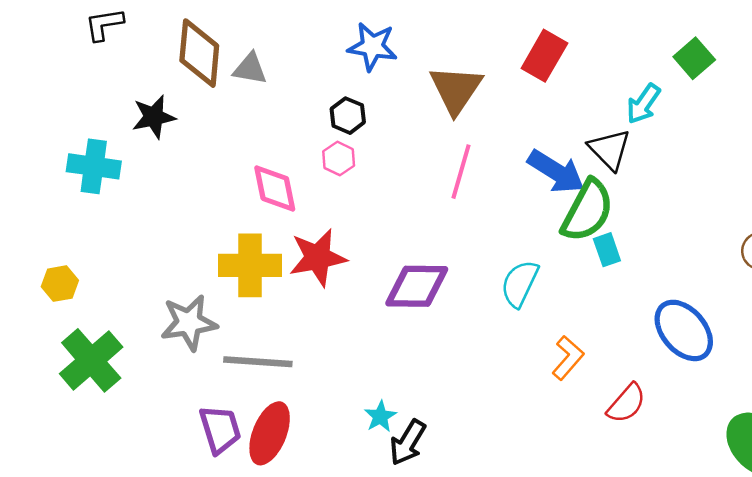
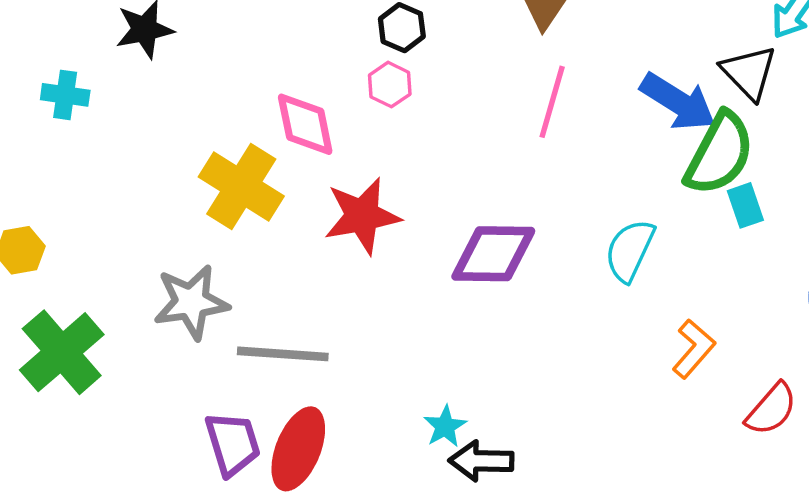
cyan cross: (94, 166) -> (65, 95), size x0.7
yellow cross: (250, 265) -> (241, 186), moved, turned 32
black arrow: (408, 442) -> (481, 461), turned 60

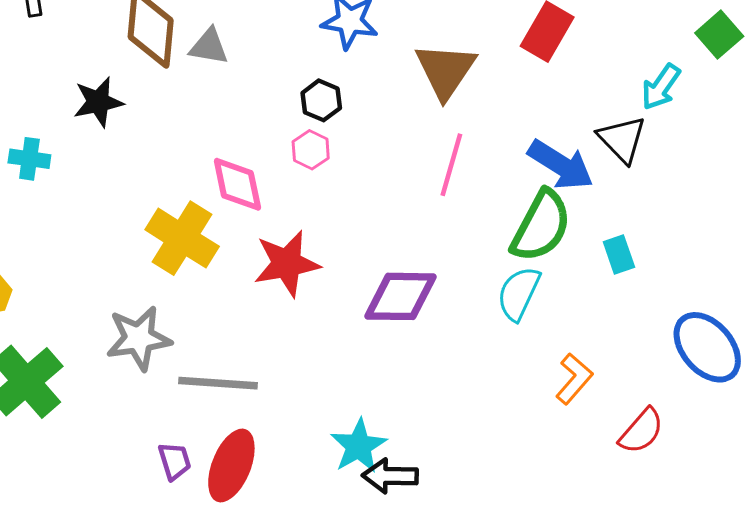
green semicircle: (719, 154) -> (541, 226), moved
cyan star: (445, 426) -> (359, 446), size x1.5
purple trapezoid: (233, 444) -> (175, 461), size x0.7

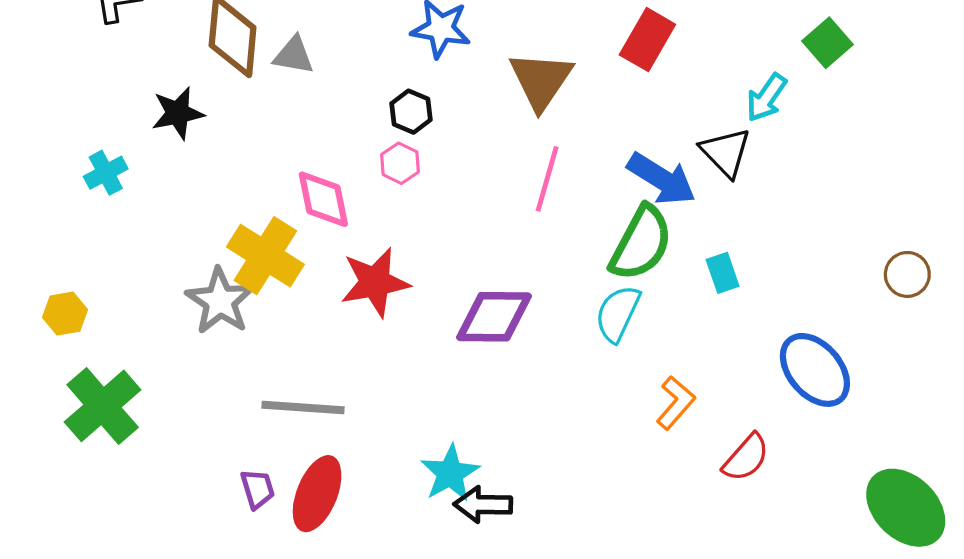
cyan cross: (29, 159) -> (106, 173), turned -36
gray star: (139, 338) -> (220, 301), moved, turned -30

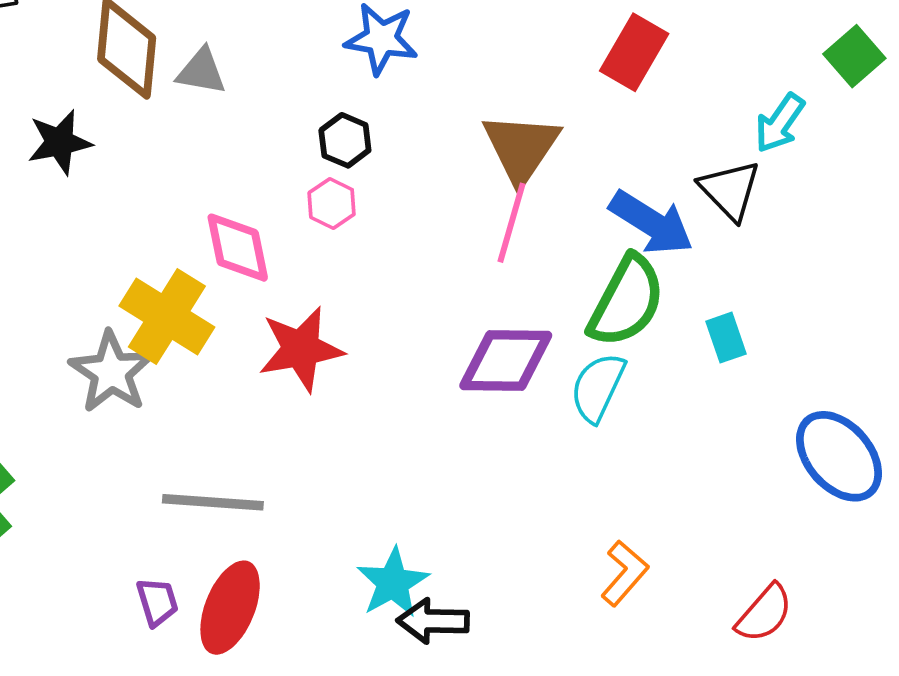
brown triangle: (541, 80) -> (521, 148), moved
purple diamond: (494, 317) -> (506, 361), moved
orange L-shape: (676, 403) -> (625, 573), moved
red semicircle: (746, 458) -> (764, 613), moved

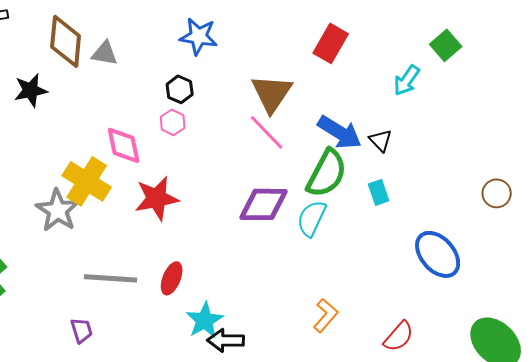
black triangle: (730, 190) -> (381, 140), moved, size x0.7
pink line: (512, 223) -> (267, 132), turned -60
red ellipse: (230, 608) -> (172, 278), moved, size x0.7

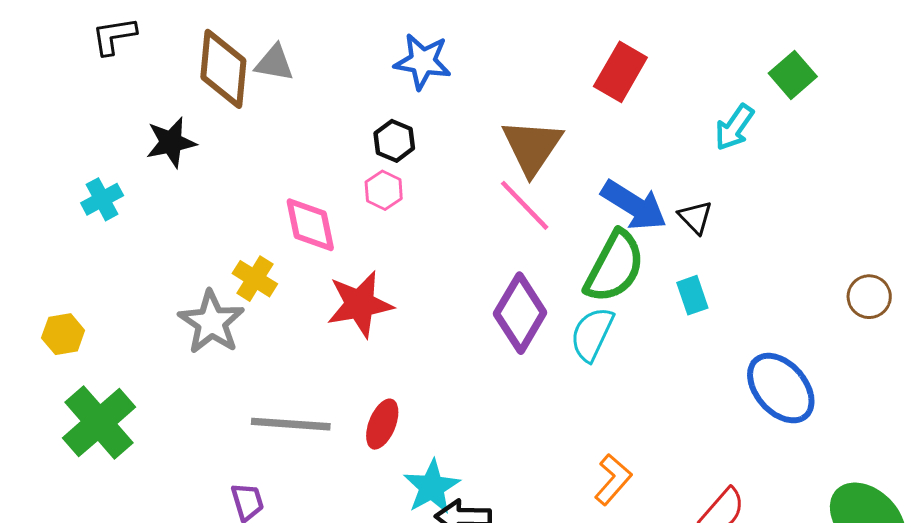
gray triangle: (105, 53) -> (274, 63), moved
yellow cross: (87, 181) -> (255, 279), size x0.6
purple diamond: (264, 204) -> (520, 313), turned -60

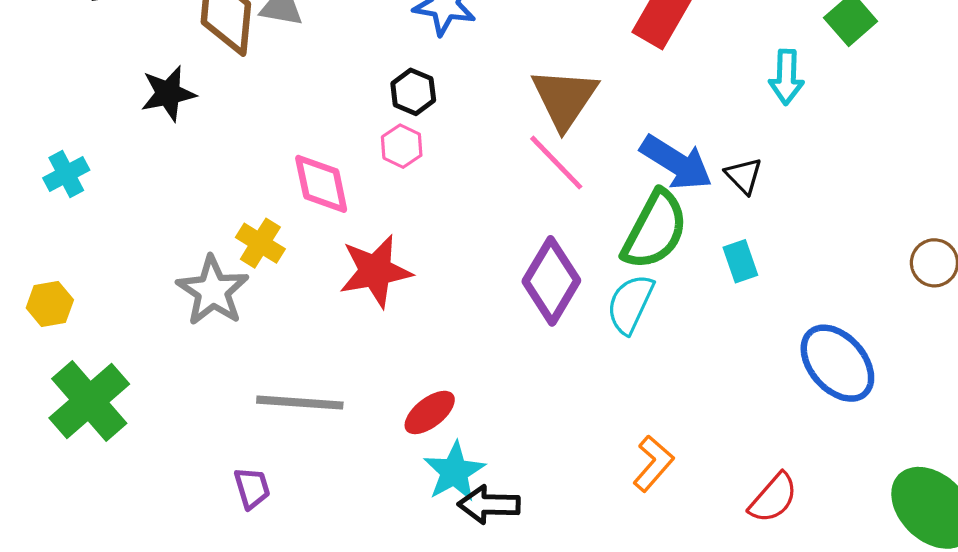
cyan arrow: (734, 127) -> (786, 77), turned -33
cyan cross: (102, 199) -> (66, 174), moved
red ellipse: (382, 424) -> (430, 412), moved, turned 30

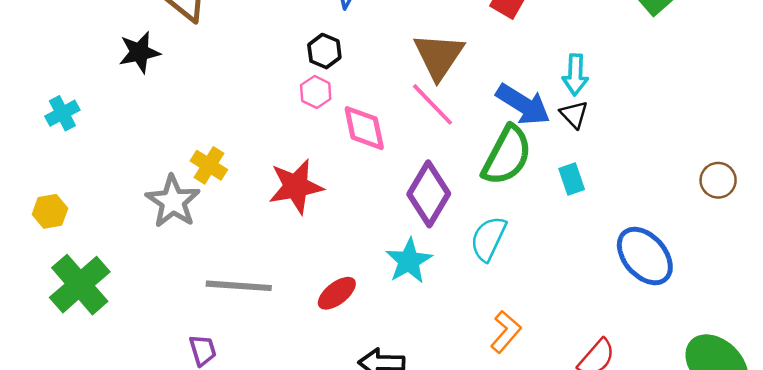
cyan arrow: (786, 77) -> (575, 75), moved
pink diamond: (321, 184) -> (364, 128), moved
cyan semicircle: (630, 304) -> (488, 239), moved
cyan star: (454, 472) -> (409, 261), moved

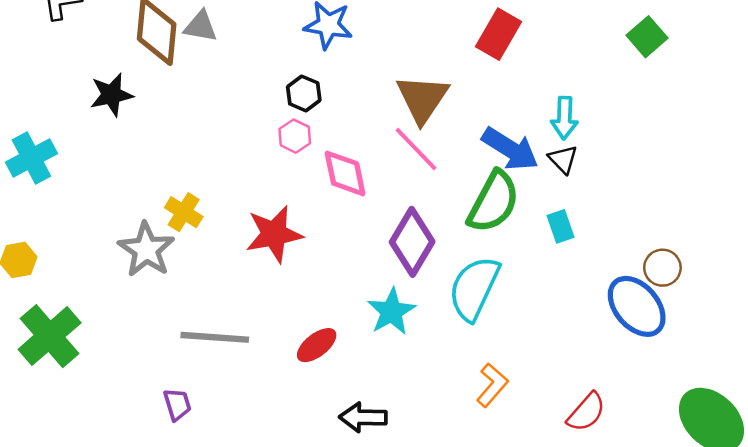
cyan cross: (62, 113) -> (31, 158), size x1.4
brown circle: (718, 180) -> (662, 268), moved
cyan semicircle: (488, 239) -> (474, 288), size x1.4

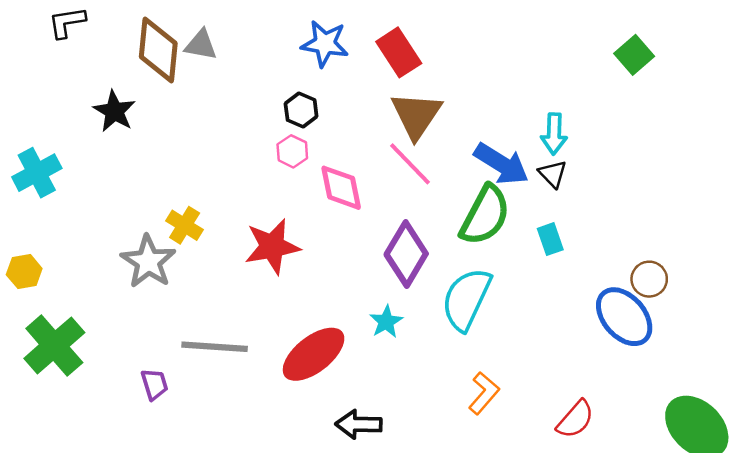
red rectangle: (499, 34) -> (399, 52), moved, turned -63
black star: (111, 95) -> (114, 111), turned -30
cyan star: (391, 312) -> (386, 322), size x0.7
red ellipse: (317, 345) -> (314, 354), size x1.6
purple trapezoid: (177, 404) -> (154, 384), moved

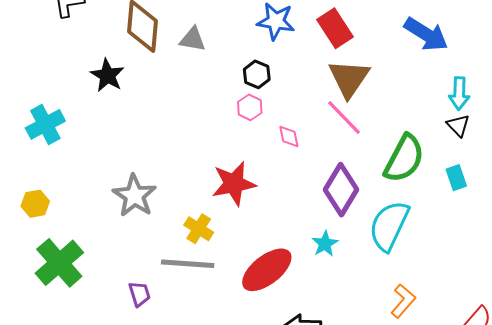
gray triangle: (201, 45) -> (193, 39), moved
blue arrow: (501, 164) -> (426, 34), moved
pink diamond: (341, 188) -> (289, 137), size x0.6
yellow cross: (185, 225) -> (199, 229), moved

